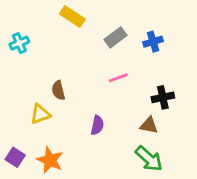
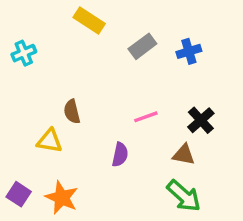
pink line: (118, 78) -> (146, 117), moved
black cross: (163, 97) -> (201, 120), turned -30
yellow triangle: (40, 114) -> (50, 141), turned 30

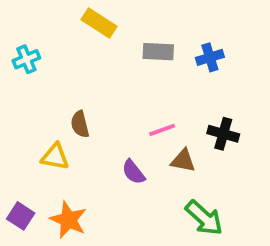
gray rectangle: (142, 46) -> (158, 52), turned 40
black cross: (201, 120) -> (223, 134), turned -32
purple semicircle: (120, 155) -> (133, 172), turned 130
brown triangle: (184, 155) -> (183, 161), moved

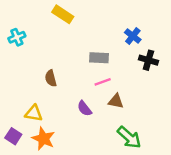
gray rectangle: (158, 52) -> (99, 58), moved
blue cross: (210, 57) -> (133, 36), turned -35
black cross: (223, 134) -> (148, 60), moved
yellow triangle: (55, 157) -> (34, 113), moved

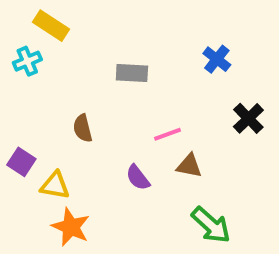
yellow rectangle: (63, 14) -> (51, 26), moved
gray rectangle: (99, 58) -> (132, 73), moved
black cross: (148, 60) -> (248, 118), moved, turned 30
purple square: (13, 136) -> (21, 162), moved

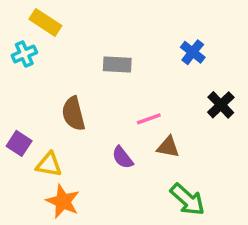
brown semicircle: (83, 128) -> (73, 114), size x1.4

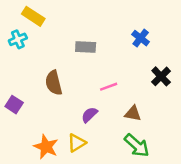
brown triangle: (168, 147) -> (133, 113), moved
purple semicircle: (123, 157) -> (89, 115), turned 84
yellow triangle: (49, 164) -> (77, 143), moved, turned -42

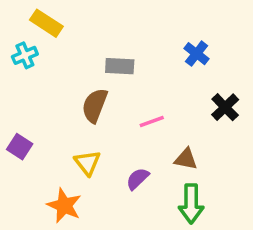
brown semicircle: (54, 83) -> (95, 105), moved, turned 35
purple semicircle: (89, 115) -> (138, 179), moved
yellow triangle: (77, 143) -> (87, 163), moved, turned -36
green arrow: (137, 145) -> (191, 204), turned 48

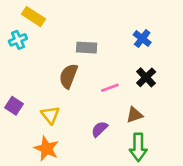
black cross: (225, 107) -> (146, 77), moved
brown triangle: (186, 159) -> (134, 115), turned -30
yellow triangle: (87, 163) -> (50, 115), moved

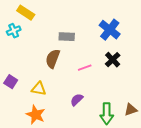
blue cross: (142, 39) -> (110, 30), size x1.5
yellow triangle: (50, 115) -> (39, 89), turned -42
brown triangle: (134, 115) -> (131, 110), moved

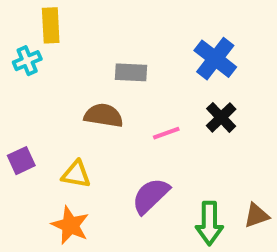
yellow rectangle: (26, 13) -> (51, 25), turned 54
brown semicircle: (53, 59) -> (104, 115), turned 78
purple square: (11, 82) -> (21, 161), turned 32
purple semicircle: (77, 100) -> (151, 196), size x1.5

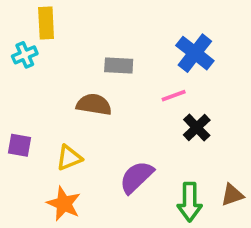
black cross: (221, 117) -> (197, 128), moved
pink line: (166, 133) -> (174, 96), moved
purple square: (21, 161) -> (19, 145), turned 35
yellow triangle: (76, 174) -> (69, 158), turned -32

